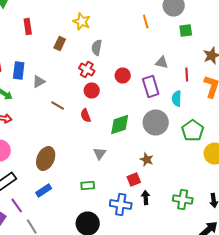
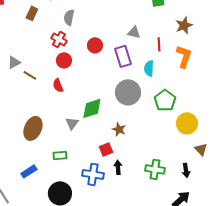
gray triangle: (39, 82) -> (14, 62), moved
green diamond: (120, 124) -> (92, 108), moved
brown ellipse: (46, 158) -> (33, 128), moved
blue rectangle: (44, 190) -> (29, 171), moved

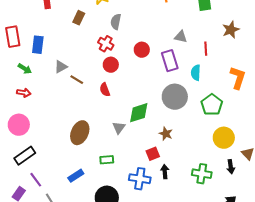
orange L-shape: (184, 56) -> (238, 78), moved
yellow circle: (187, 123) -> (224, 138), moved
black arrow: (186, 170) -> (231, 167), moved

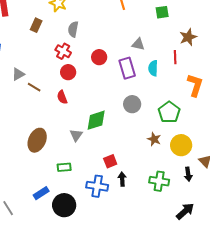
red line: (206, 49) -> (175, 57), moved
cyan semicircle: (196, 73) -> (153, 68), moved
gray circle: (175, 97) -> (132, 104), size x0.7
brown star: (166, 134) -> (154, 139), moved
blue rectangle: (76, 176) -> (41, 193), moved

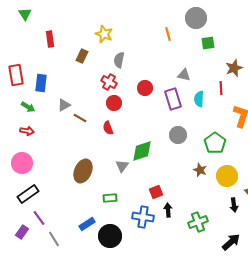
green cross: (159, 181) -> (198, 222), moved, turned -30

